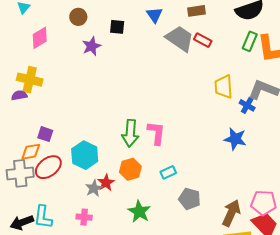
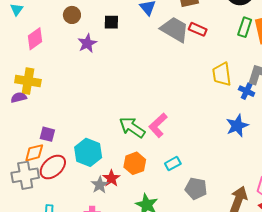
green arrow: (130, 133) -> (132, 127), turned 124
pink L-shape: (156, 133) -> (158, 125), turned -135
blue star: (235, 139) -> (237, 126), turned -30

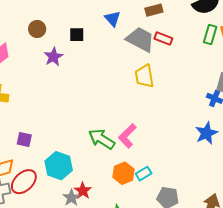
yellow trapezoid: (222, 74) -> (144, 76), moved
purple square: (47, 134) -> (24, 139), moved
orange hexagon: (135, 163) -> (123, 173), moved

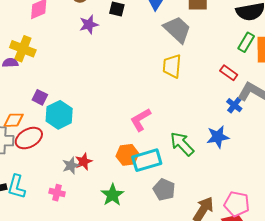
red rectangle: (163, 38) -> (229, 73), moved
green arrow: (102, 139) -> (182, 144), moved
cyan hexagon: (59, 166) -> (59, 115), moved
cyan rectangle: (144, 174) -> (147, 160), size x1.8

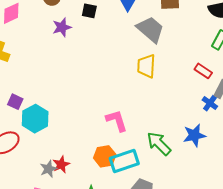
pink L-shape: (141, 120) -> (117, 121), turned 105

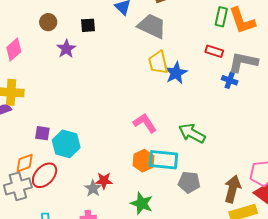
blue star: (194, 135) -> (176, 73), moved
cyan rectangle: (124, 161) -> (164, 160), turned 40
red star: (61, 164) -> (104, 181), turned -30

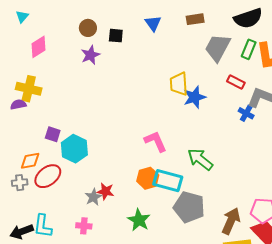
brown circle: (48, 22) -> (88, 28), moved
gray trapezoid: (152, 26) -> (218, 48), moved, turned -96
gray pentagon: (189, 182) -> (189, 207), size x1.4
gray cross: (18, 186) -> (20, 183), size x0.6

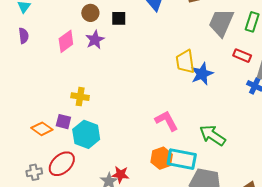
pink diamond: (39, 47) -> (66, 41), moved
yellow cross: (29, 89) -> (80, 97), moved, size x0.7
purple semicircle: (18, 105) -> (24, 36), moved, turned 98
orange diamond: (30, 161) -> (42, 129), moved, turned 50

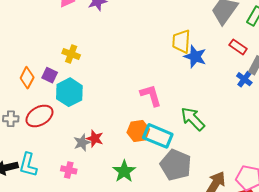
blue star: (202, 74) -> (195, 57), turned 30
orange diamond: (42, 129) -> (27, 78), turned 70

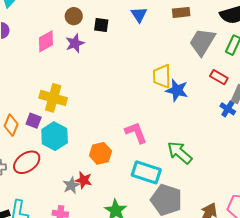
yellow cross: (71, 54) -> (53, 98), size x1.5
orange hexagon: (138, 131) -> (100, 153), moved

